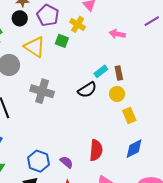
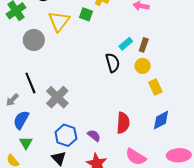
yellow triangle: (35, 47) -> (59, 21), turned 35
brown rectangle: (119, 73) -> (144, 45), turned 32
black semicircle: (87, 90) -> (113, 63), turned -72
gray cross: (42, 91) -> (57, 97), moved, turned 30

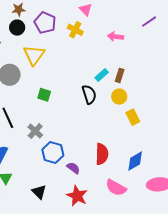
green square: (86, 14) -> (44, 95), moved
gray cross: (57, 97) -> (35, 131), size x0.7
blue diamond: (161, 120) -> (135, 161), moved
blue hexagon: (66, 135) -> (53, 153), moved

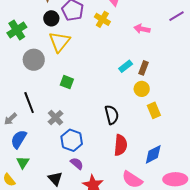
black circle: (17, 28) -> (51, 18), moved
black semicircle: (89, 94) -> (112, 115), moved
purple semicircle: (73, 168) -> (77, 163), moved

